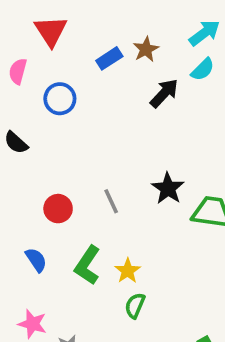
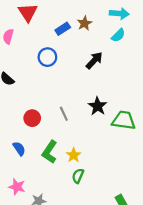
cyan arrow: (204, 33) -> (119, 14), turned 42
black arrow: (164, 93) -> (94, 60), moved
blue circle: (60, 99) -> (47, 57), moved

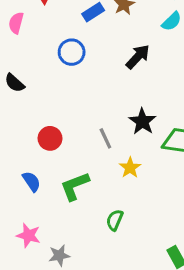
gray line: (64, 114) -> (105, 138), moved
green L-shape: (50, 152) -> (75, 186), turned 35
yellow star: (74, 155) -> (130, 168), moved

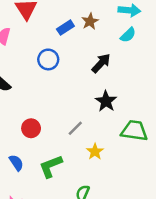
black star: (142, 121) -> (106, 101), moved
gray line: (105, 138) -> (75, 128), turned 70

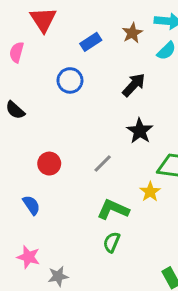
brown star: (90, 21) -> (132, 33), moved
yellow star: (95, 152) -> (150, 192), moved
green L-shape: (51, 166) -> (113, 210), moved, turned 45

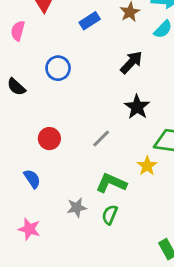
blue circle: (70, 80) -> (58, 68), moved
gray star: (58, 276) -> (77, 208), moved

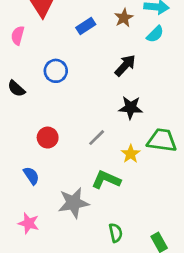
black star: (137, 107) -> (131, 108), turned -30
yellow star: (147, 166) -> (131, 154), moved
gray star: (77, 208) -> (73, 203), size x1.6
green semicircle: (110, 215) -> (116, 233), moved, turned 144

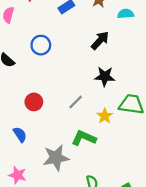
cyan semicircle: (155, 34) -> (126, 14), turned -140

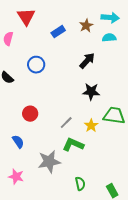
gray line: (76, 102) -> (66, 123), moved

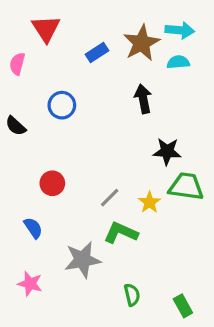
brown star: (86, 26) -> (142, 43), size x1.6
black arrow: (87, 61) -> (143, 99), turned -54
black star: (91, 92) -> (167, 151), moved

